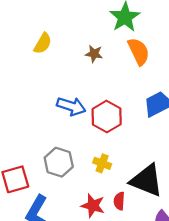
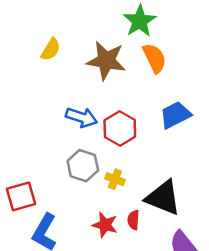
brown star: (94, 54) -> (106, 61), size x2.0
gray hexagon: (59, 162) -> (83, 166), moved

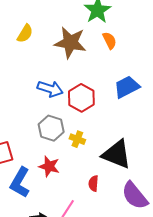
orange semicircle: (154, 58) -> (110, 41), size x0.7
red semicircle: (133, 220) -> (93, 183), moved
red star: (105, 225) -> (49, 166), moved

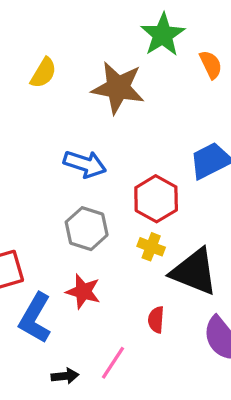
orange semicircle: (110, 41) -> (211, 65), moved
red hexagon: (81, 98) -> (156, 199), moved
yellow cross: (77, 139) -> (151, 247), moved

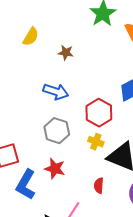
brown star: (118, 88) -> (66, 53), moved, size x0.5

